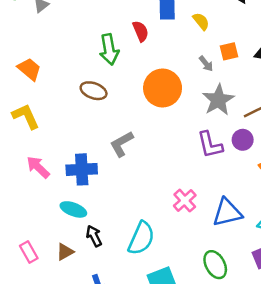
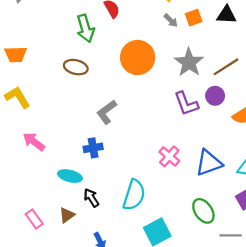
gray arrow: (206, 64) -> (171, 20), moved
orange trapezoid: (29, 69) -> (16, 54), turned 145
blue cross: (82, 169) -> (93, 148), moved, size x0.7

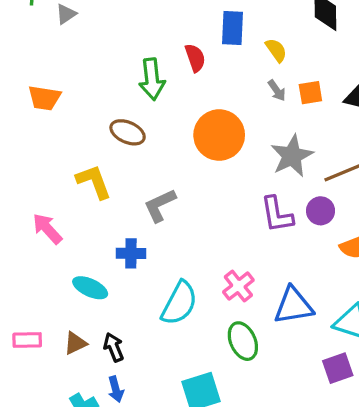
yellow L-shape: (17, 97) -> (94, 182), moved
cyan semicircle: (134, 195) -> (179, 303), moved
black arrow: (91, 198) -> (114, 347), moved
green ellipse: (203, 211) -> (243, 341), moved
pink rectangle: (34, 219) -> (27, 340), turned -66

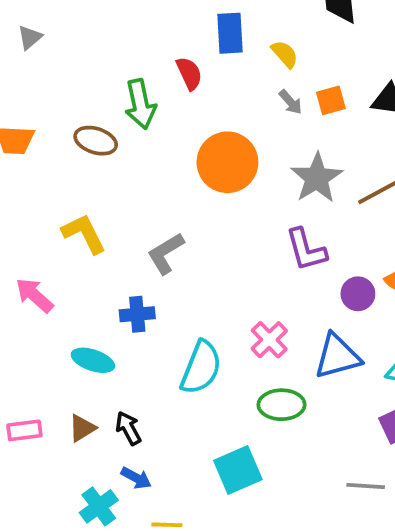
brown ellipse: (128, 132) -> (96, 141), moved
purple circle: (321, 211) -> (358, 294), moved
green ellipse: (243, 341) -> (281, 405), turned -60
blue arrow: (116, 389) -> (136, 478), turned -40

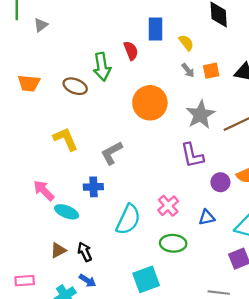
pink arrow: (34, 295) -> (44, 191), moved
blue triangle: (337, 356) -> (207, 217), size x0.6
pink rectangle: (24, 430) -> (25, 281), moved

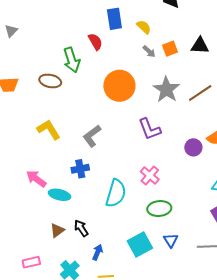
purple L-shape: (192, 155) -> (150, 129), moved
blue triangle: (207, 217) -> (171, 240), moved, turned -42
blue arrow: (88, 281) -> (98, 252), moved, turned -91

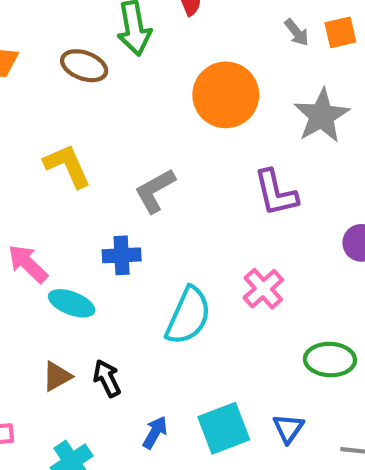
green ellipse: (159, 209) -> (330, 360), moved
blue arrow: (98, 252) -> (155, 432), moved

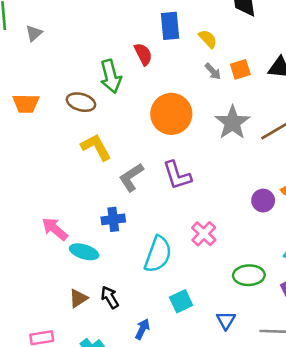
yellow L-shape: (67, 166) -> (96, 147), moved
purple L-shape: (276, 193) -> (177, 175), moved
cyan square: (224, 428) -> (181, 301), moved, size x0.7

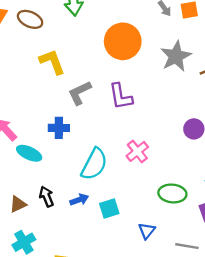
brown ellipse: (81, 102) -> (30, 19), moved
brown triangle: (78, 298) -> (18, 204), moved
blue arrow: (142, 329) -> (79, 200), moved, turned 36

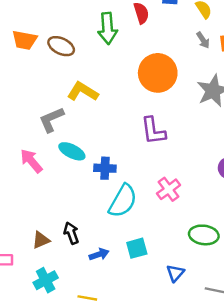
yellow L-shape: (52, 62) -> (83, 92), turned -40
gray L-shape: (80, 93) -> (51, 120), moved
blue cross: (59, 128) -> (105, 168), moved
cyan ellipse: (29, 153) -> (72, 151), moved
blue arrow: (79, 200) -> (99, 254), moved

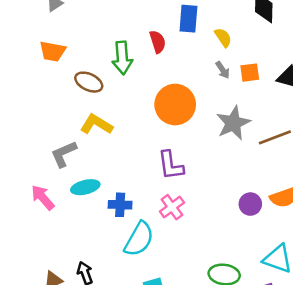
orange trapezoid: (25, 40) -> (53, 51), moved
brown ellipse: (61, 46) -> (89, 82), moved
cyan ellipse: (72, 151) -> (85, 187), turned -40
pink cross: (169, 189) -> (172, 207), moved

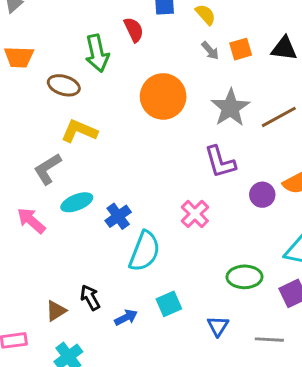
purple L-shape: (171, 165) -> (220, 162), moved
blue cross: (120, 205) -> (118, 216), turned -30
pink cross: (172, 207) -> (195, 214), moved

